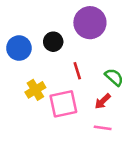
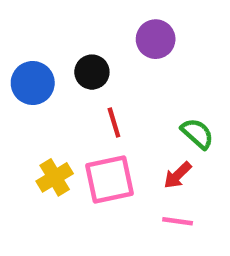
purple circle: (90, 23) -> (156, 39), size x0.7
red line: (77, 71) -> (114, 123), moved
yellow cross: (35, 90) -> (55, 177), moved

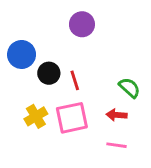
purple circle: (156, 39) -> (82, 24), moved
black circle: (92, 72) -> (49, 73), moved
red arrow: (178, 175) -> (117, 115), turned 48

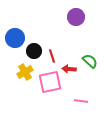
purple circle: (82, 24) -> (76, 17), moved
red arrow: (117, 115) -> (69, 69), moved
yellow cross: (36, 116) -> (25, 72), moved

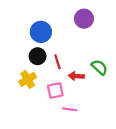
blue circle: (15, 38) -> (41, 32), moved
pink square: (50, 82) -> (55, 90), size x0.7
pink line: (81, 101) -> (70, 109), moved

